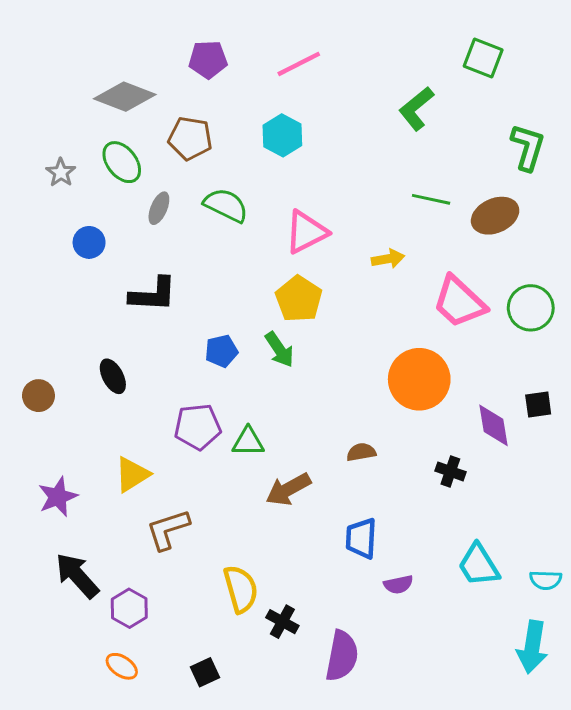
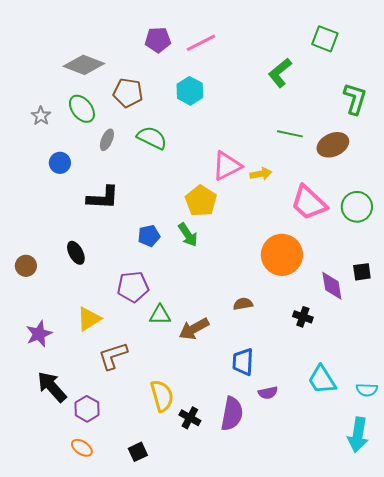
purple pentagon: (208, 59) -> (158, 40), moved
pink triangle: (306, 232) -> (227, 166), moved
green triangle: (248, 442) -> (160, 315), moved
purple semicircle: (342, 656) -> (232, 414), moved

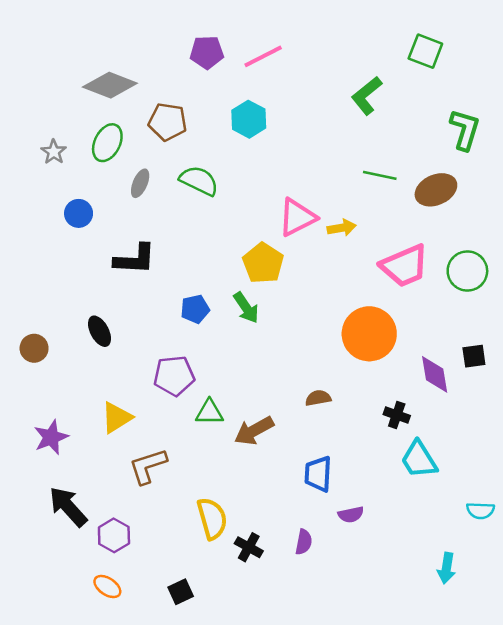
green ellipse: (82, 109) -> (107, 143), turned 64
pink trapezoid: (309, 203) -> (405, 266), turned -66
cyan trapezoid: (322, 380) -> (419, 460), moved
purple semicircle: (232, 414) -> (304, 542), size x0.6
cyan arrow: (358, 435) -> (446, 568), moved, size x0.7

